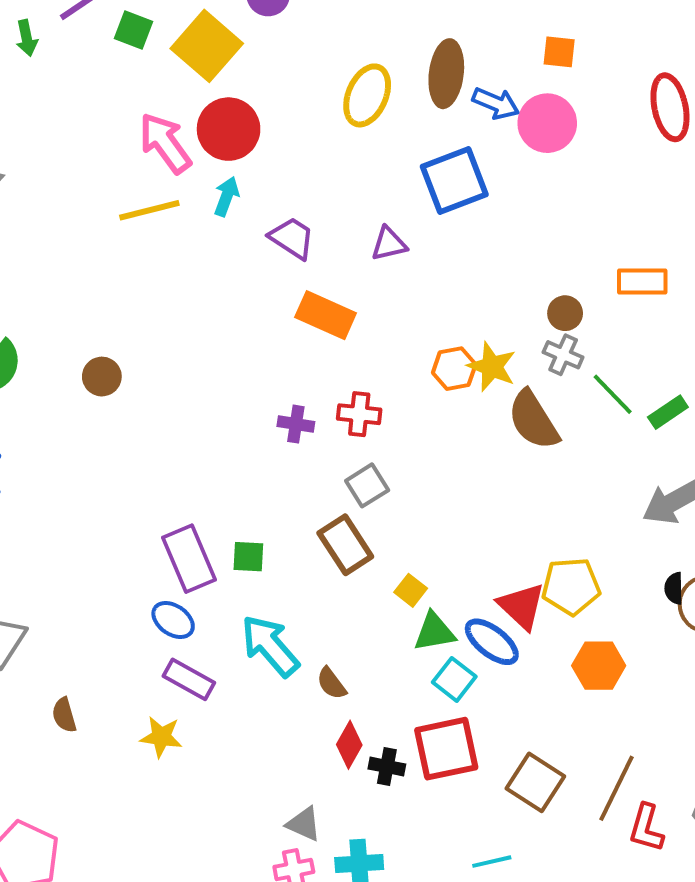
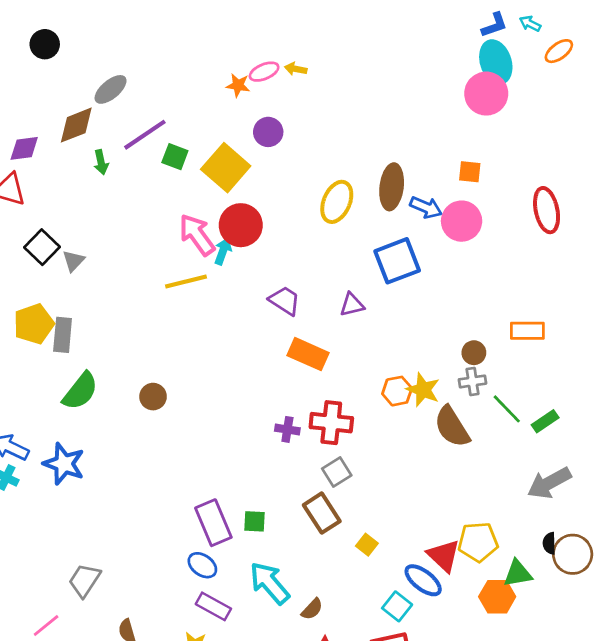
cyan arrow: (227, 196) -> (223, 251), moved
gray cross: (563, 355) -> (472, 381), turned -32
red cross: (359, 414) -> (331, 423), size x1.4
green triangle: (434, 632) -> (518, 573), moved
brown semicircle: (331, 683) -> (312, 609), turned -100

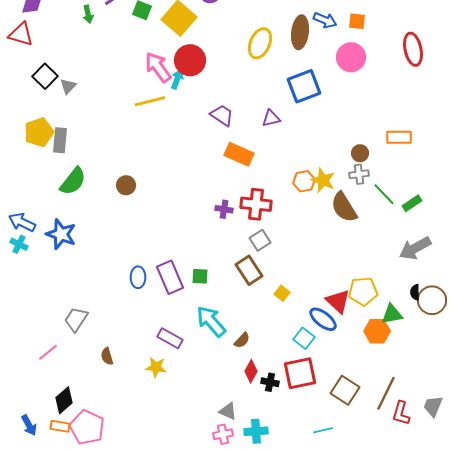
blue arrow: (426, 207) -> (325, 20), moved
blue ellipse: (202, 565) -> (138, 277), moved, turned 55

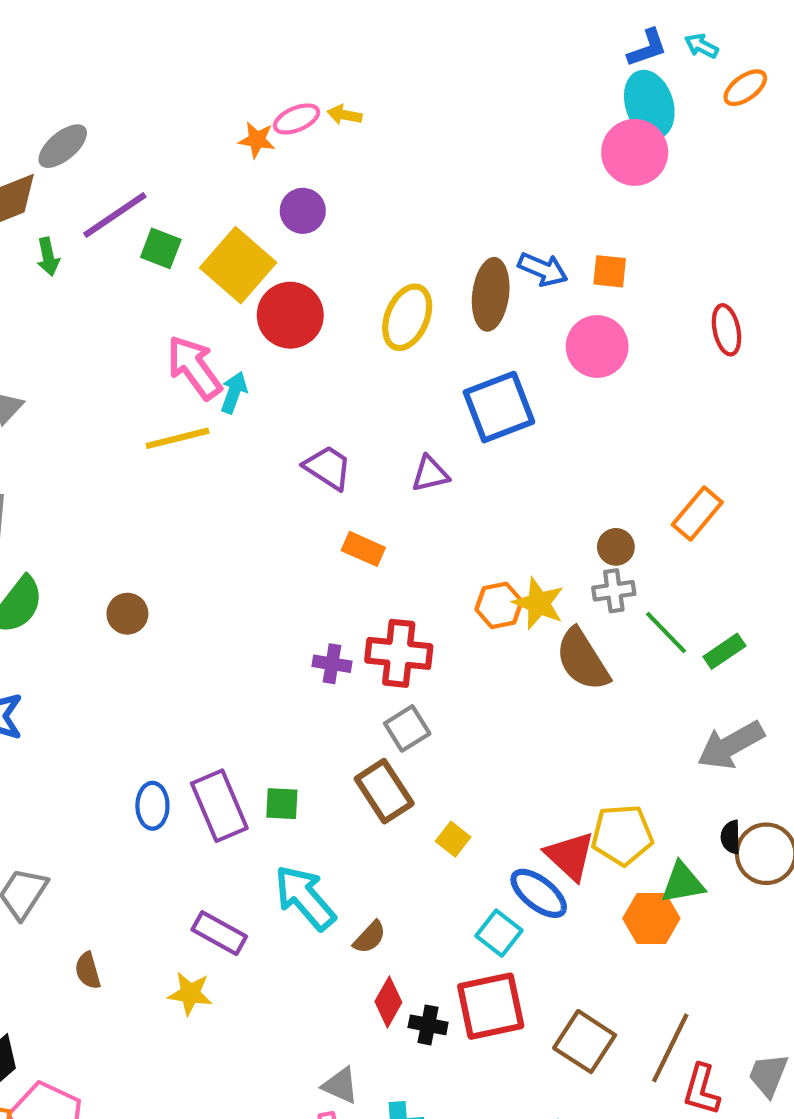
red ellipse: (413, 49) -> (727, 330), size x0.7
red circle: (190, 60) -> (290, 315), moved
orange rectangle: (399, 137) -> (697, 513), turned -50
orange rectangle: (239, 154) -> (363, 549), size x0.7

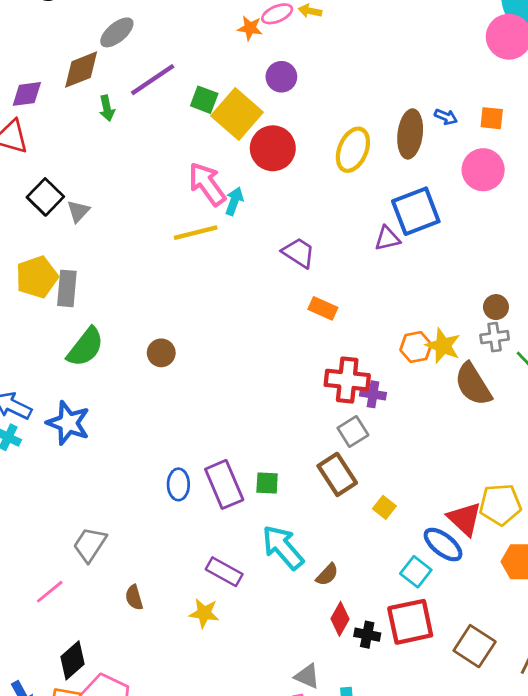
green square: (161, 248) -> (204, 100), moved
blue arrow: (543, 269) -> (446, 117), size x0.7
purple triangle: (430, 474) -> (387, 238), moved
purple cross: (332, 664) -> (373, 394), moved

